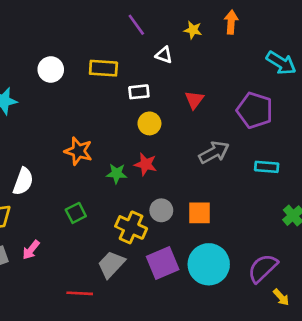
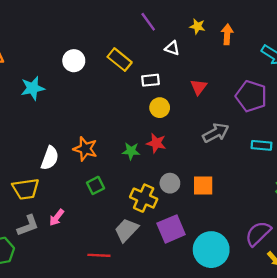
orange arrow: (231, 22) -> (227, 34), moved
yellow rectangle: (103, 68) -> (120, 60), turned 35
orange star: (78, 151) -> (85, 149), moved
cyan circle: (209, 264) -> (211, 250), moved

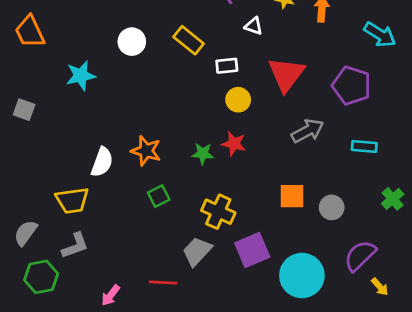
red triangle: (199, 87) -> (286, 74), size x1.8
gray circle: (170, 183) -> (332, 207), moved
pink arrow: (57, 218) -> (111, 295), moved

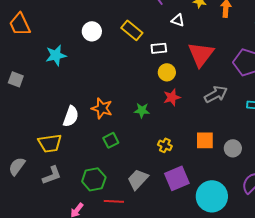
red star: (234, 144) -> (172, 97), moved, turned -30
yellow cross: (218, 212) -> (165, 145), moved, size x0.6
green hexagon: (41, 277) -> (94, 179), moved

